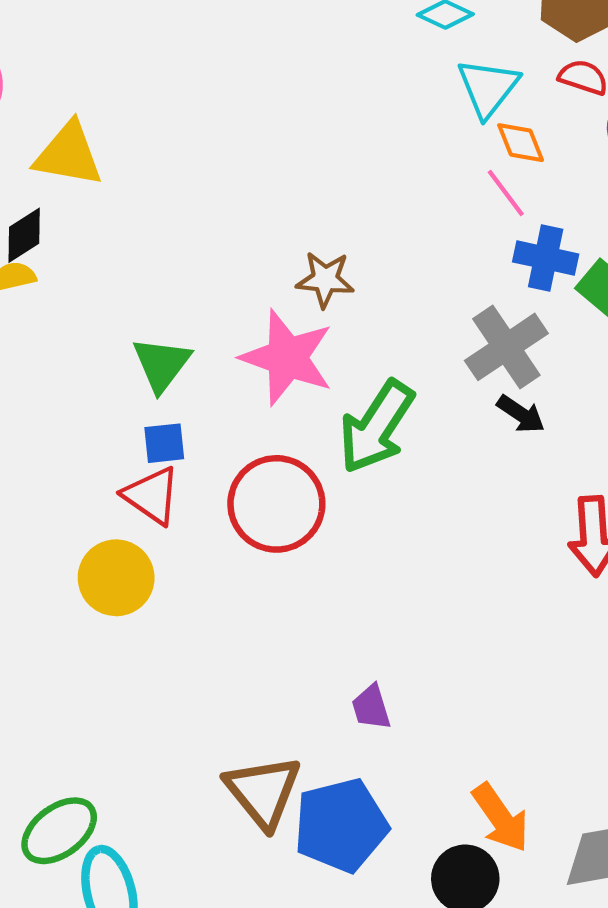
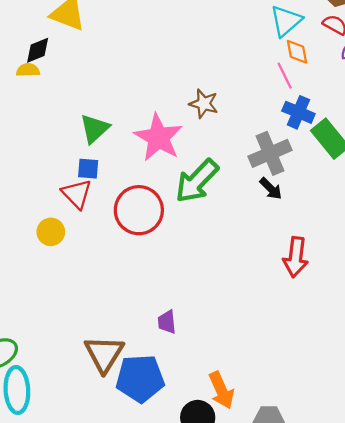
brown star: (325, 279) -> (204, 104), moved
yellow circle: (116, 578) -> (51, 232), size x0.7

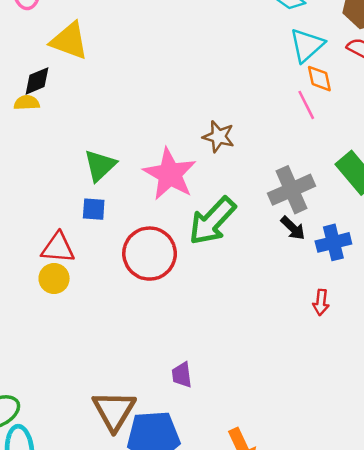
blue cross: (298, 112) -> (333, 242), moved, turned -36
red triangle: (77, 194) -> (58, 248), moved, turned -40
red arrow: (296, 257) -> (321, 302), size x0.6

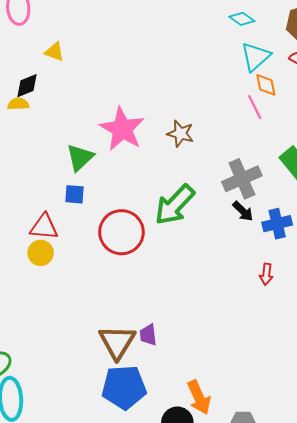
yellow triangle: (69, 41) -> (55, 52), size x0.6
pink star: (170, 174) -> (122, 129), moved
brown triangle: (114, 411) -> (117, 342), moved

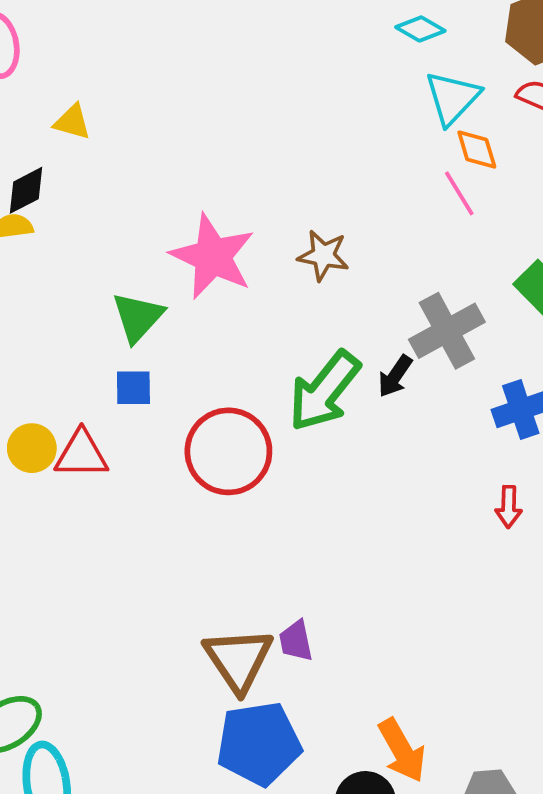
black arrow: (243, 211) -> (395, 376), moved, turned 85
yellow circle: (41, 253) -> (32, 448), moved

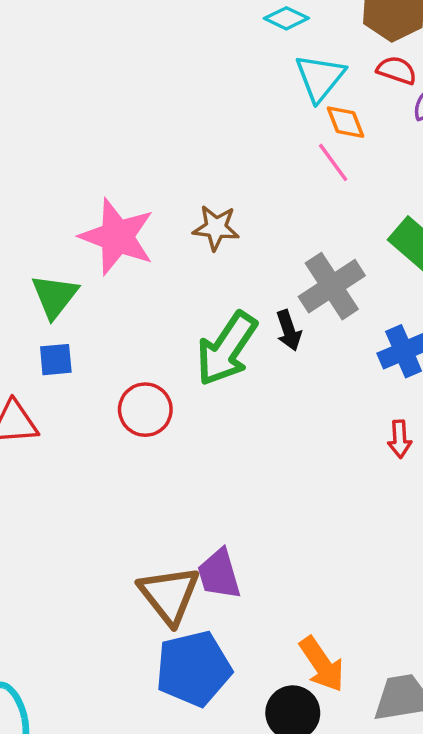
black arrow: (395, 376) -> (289, 330), turned -48
red circle: (228, 451) -> (145, 410), size x0.7
purple trapezoid: (296, 641) -> (219, 574), size x1.4

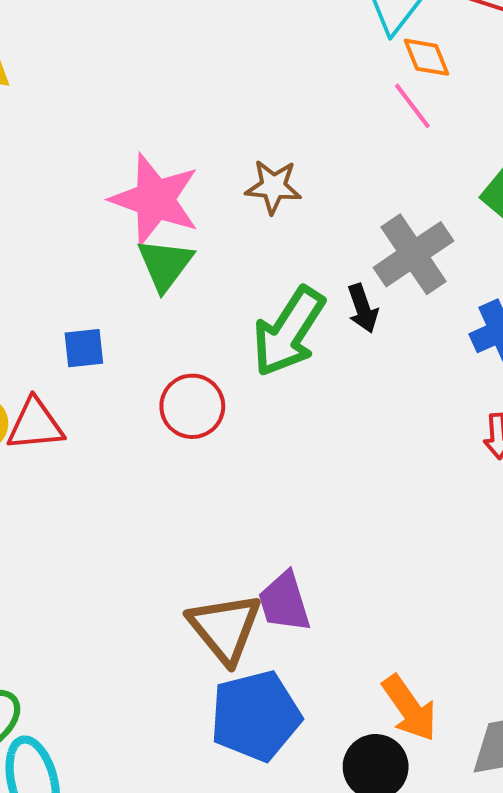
green triangle: (55, 296) -> (165, 264), moved

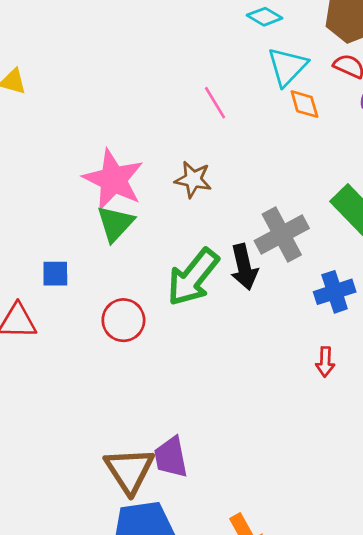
pink line: (412, 106) -> (215, 103), moved
black arrow: (363, 308) -> (244, 267), size x1.4

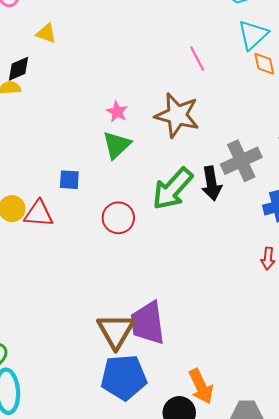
brown star: (193, 179) -> (177, 115), size x1.6
pink star: (113, 180) -> (117, 112), size x0.5
purple trapezoid: (171, 457) -> (148, 323), size x1.4

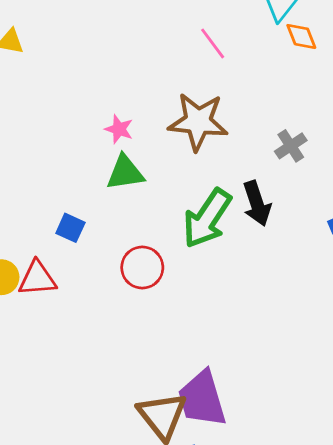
green triangle: (117, 145) -> (125, 173), turned 44
gray cross: (241, 161) -> (291, 146), moved, size x0.6
blue square: (69, 180) -> (70, 228), turned 30

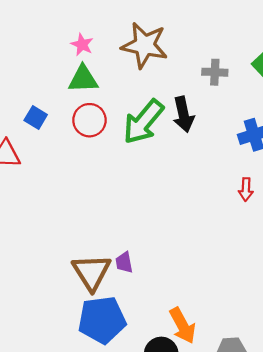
gray cross: (291, 146) -> (215, 72), turned 30
red circle: (142, 268) -> (89, 120), moved
purple trapezoid: (202, 399) -> (124, 262), size x0.5

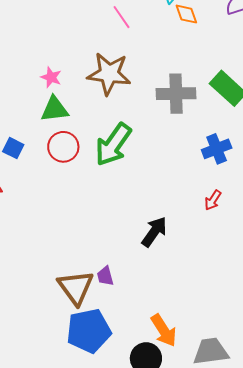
gray cross: (215, 72) -> (176, 94), size x1.6
black arrow: (183, 114) -> (154, 232), moved, turned -128
red arrow: (246, 189) -> (213, 200), turned 35

